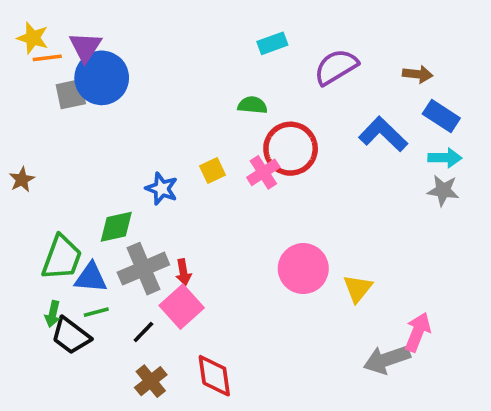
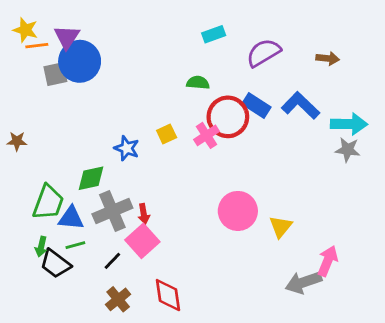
blue rectangle: (441, 116) -> (256, 105), moved
cyan arrow: (445, 158) -> (349, 124), size x1.4
brown star: (22, 180) -> (17, 141), turned 30

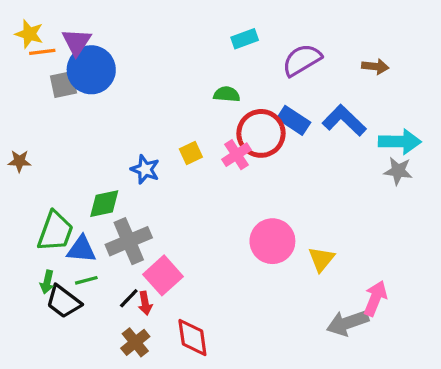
red arrow: (144, 214) -> (145, 303), moved

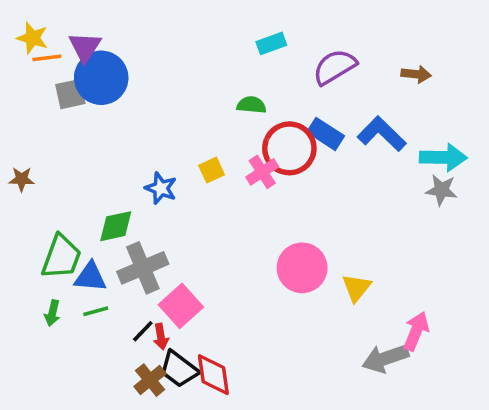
black trapezoid: (63, 302) -> (179, 369), moved

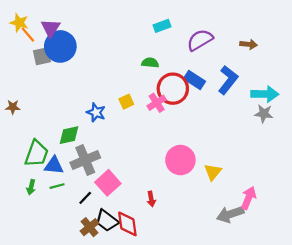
orange line: (47, 58) -> (28, 35), turned 56
blue L-shape: (382, 134) -> (228, 80), turned 84
red arrow: (161, 337) -> (151, 199), moved

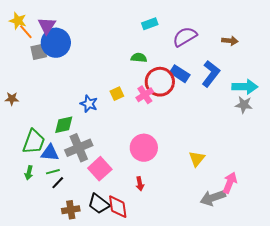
pink circle: (180, 160) -> (144, 148), moved
black line: (85, 198) -> (58, 183), moved
brown cross: (90, 227) -> (71, 210), moved, turned 30

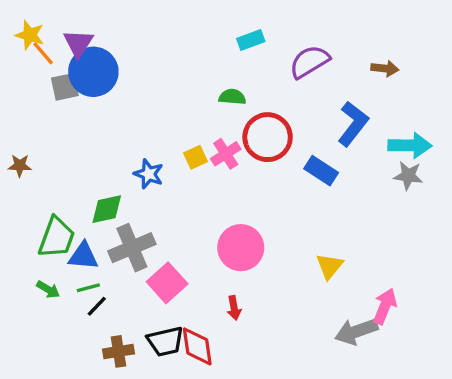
blue rectangle: (180, 74) -> (321, 171), moved
pink cross: (145, 95) -> (226, 154), moved
green arrow: (29, 173) -> (48, 289), turned -72
black trapezoid: (99, 204) -> (165, 341), turned -50

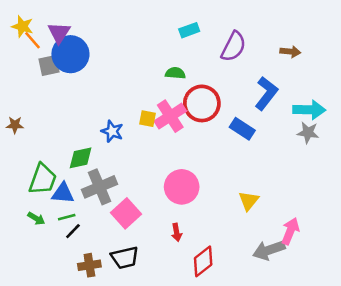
purple semicircle: (309, 62) -> (233, 47), turned 148
pink cross: (226, 154) -> (170, 116), size x1.4
yellow square: (196, 157) -> (148, 119), turned 36
red diamond: (197, 346) -> (203, 261), moved, turned 60

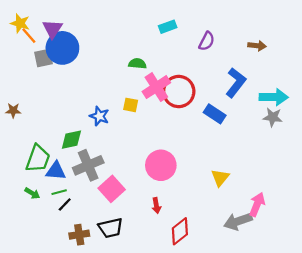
purple semicircle: (233, 47) -> (207, 41), size x0.7
green semicircle: (175, 73) -> (137, 64), moved
pink cross: (170, 116) -> (156, 87), moved

